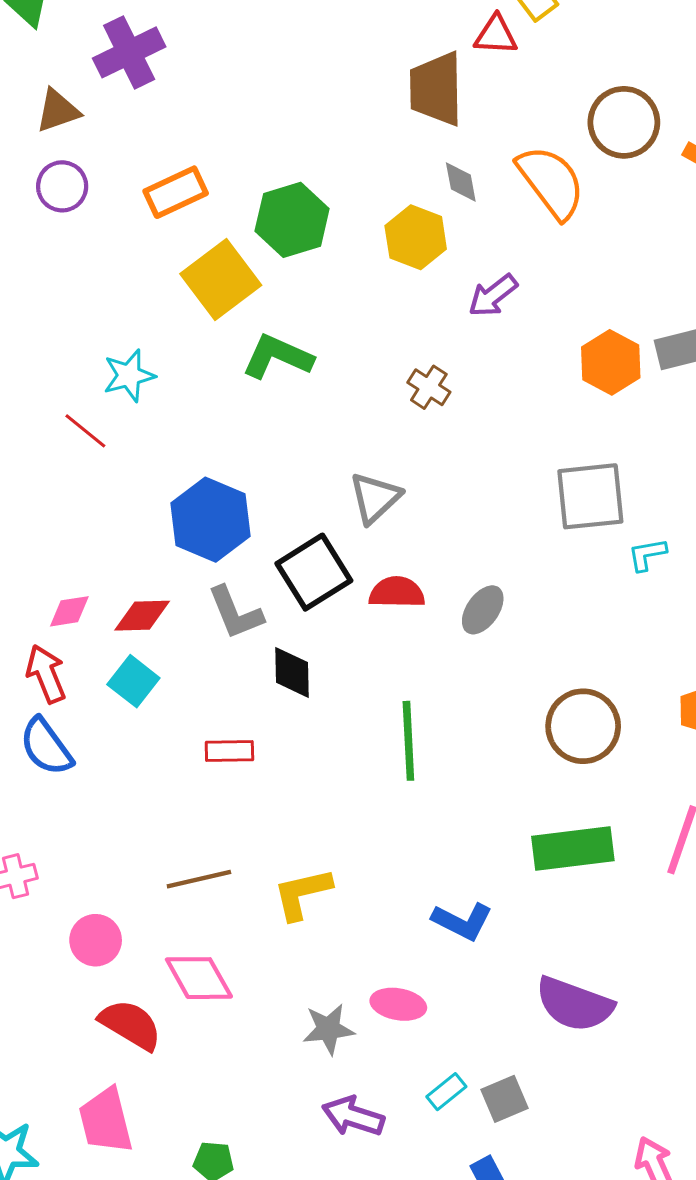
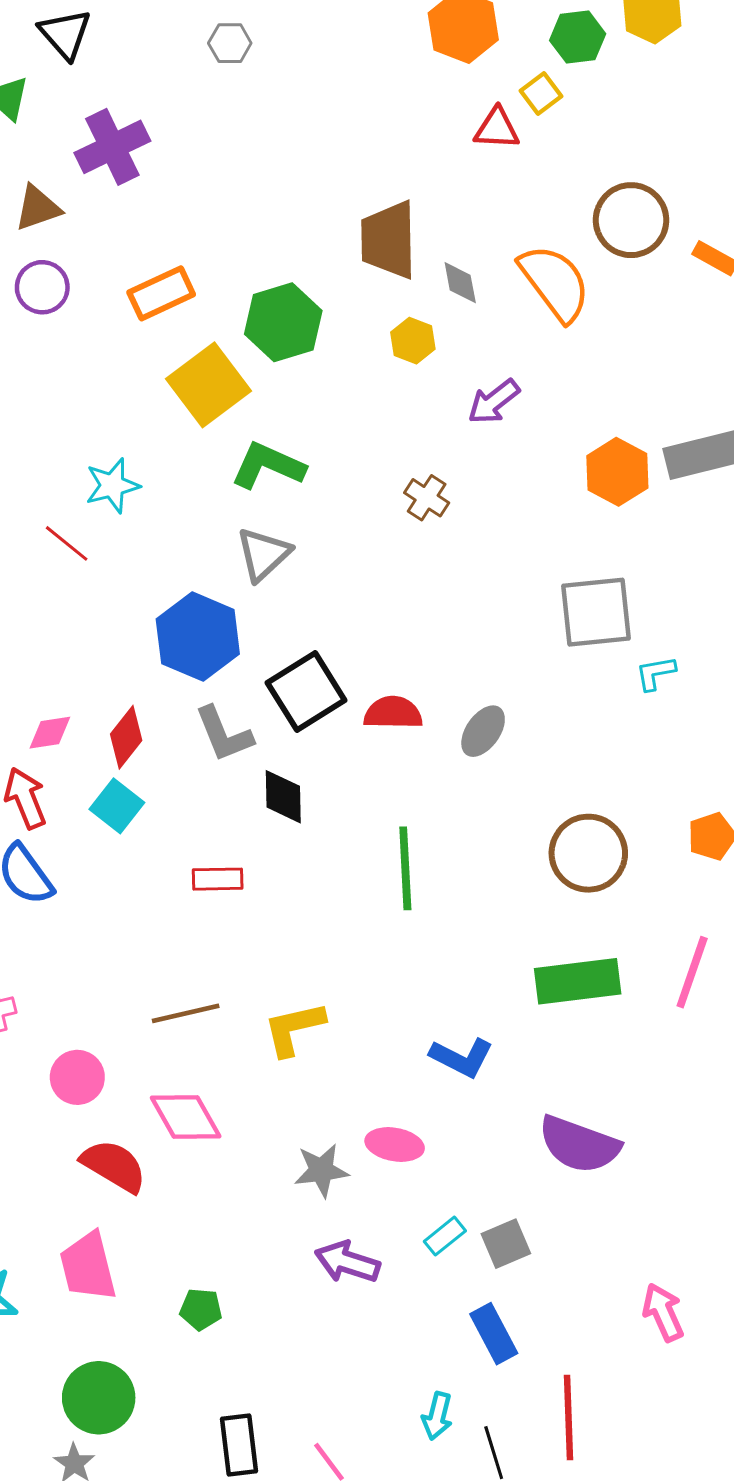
brown trapezoid: (436, 89) -> (388, 240), moved
yellow hexagon: (416, 237) -> (413, 341), size x0.7
gray triangle: (375, 498) -> (263, 554), moved
red diamond: (142, 616) -> (126, 737), turned -50

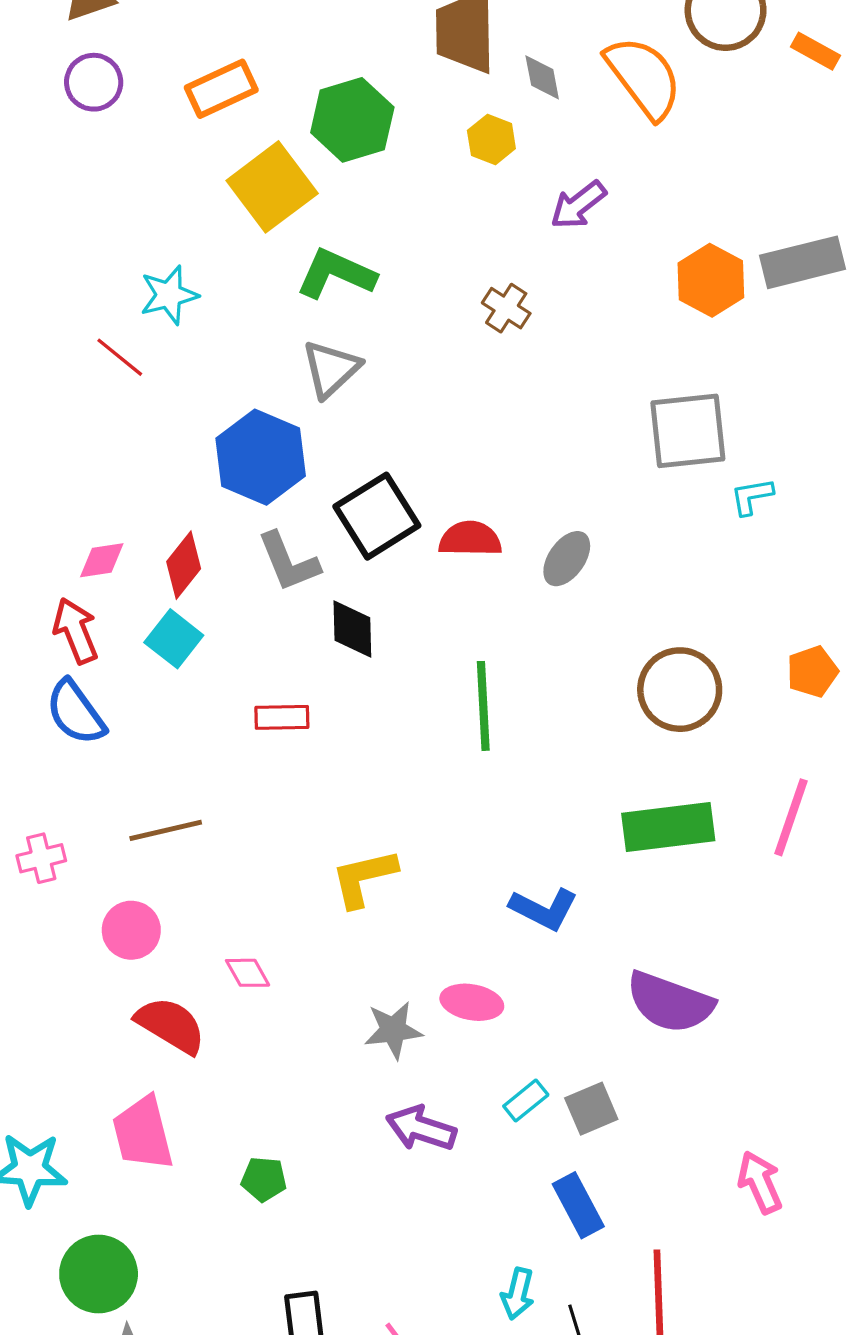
brown line: (186, 1013) -> (166, 830), moved
pink diamond: (186, 1117) -> (248, 973), size x0.6
green circle: (99, 1398) -> (99, 1274), moved

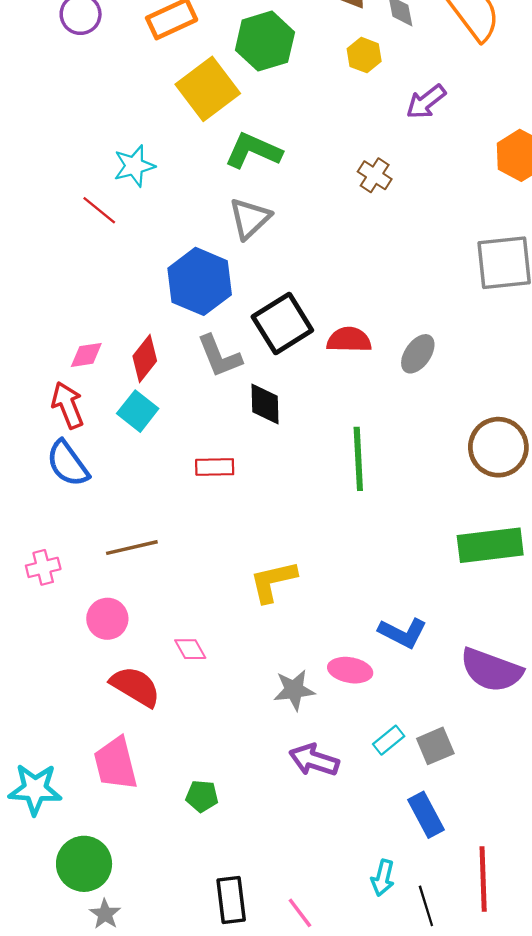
blue L-shape: (544, 909) -> (403, 633), moved

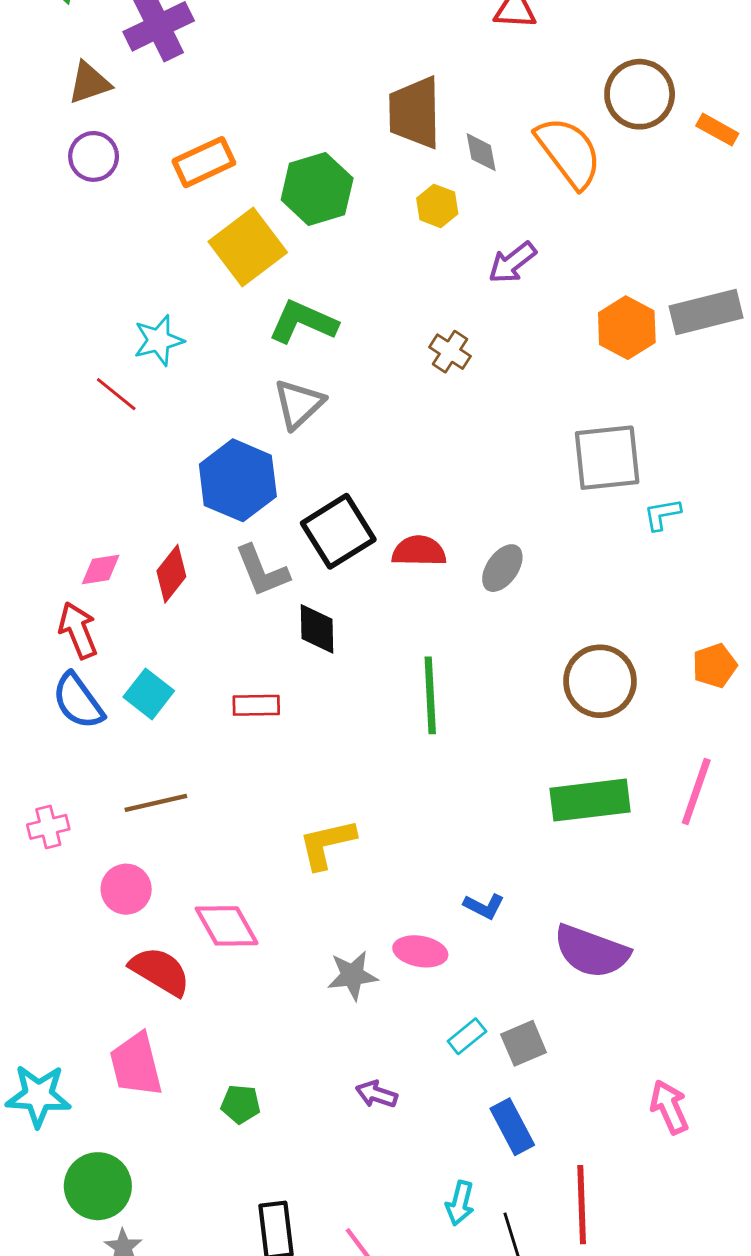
cyan square: (138, 411) -> (149, 694), moved
blue L-shape: (403, 633) -> (484, 906), size x0.7
pink diamond: (190, 649) -> (227, 926), size x1.6
purple arrow: (314, 760) -> (376, 1094), moved, size x0.7

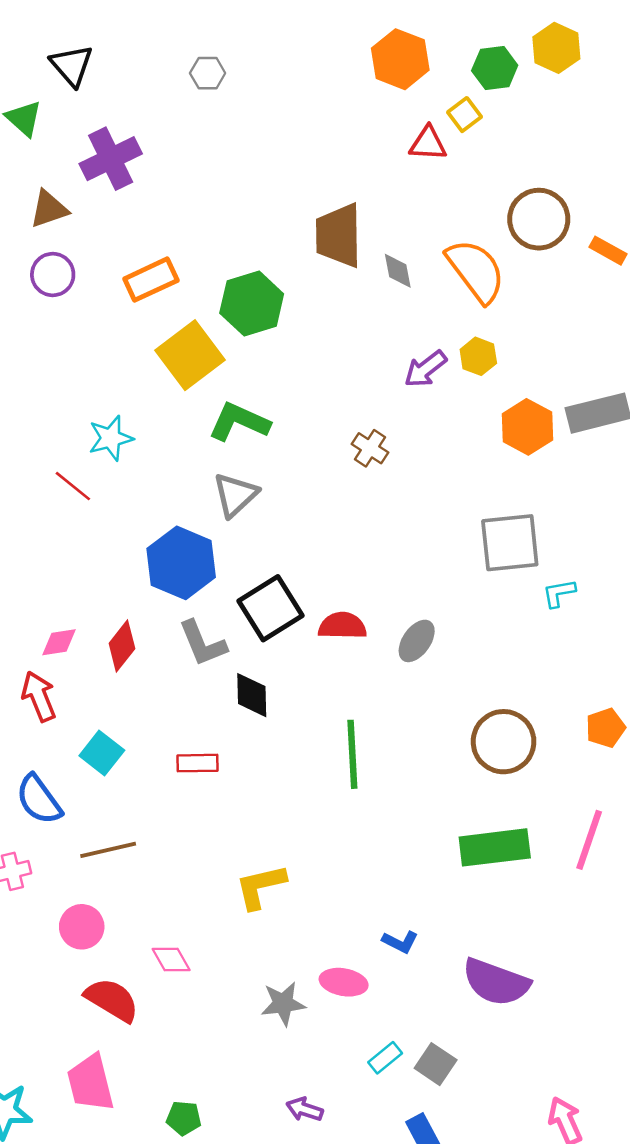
yellow hexagon: (437, 206) -> (478, 356), moved
blue semicircle: (78, 701) -> (39, 800), moved
pink diamond: (227, 926) -> (171, 960), size x0.7
gray square: (524, 1043) -> (436, 1064), turned -33

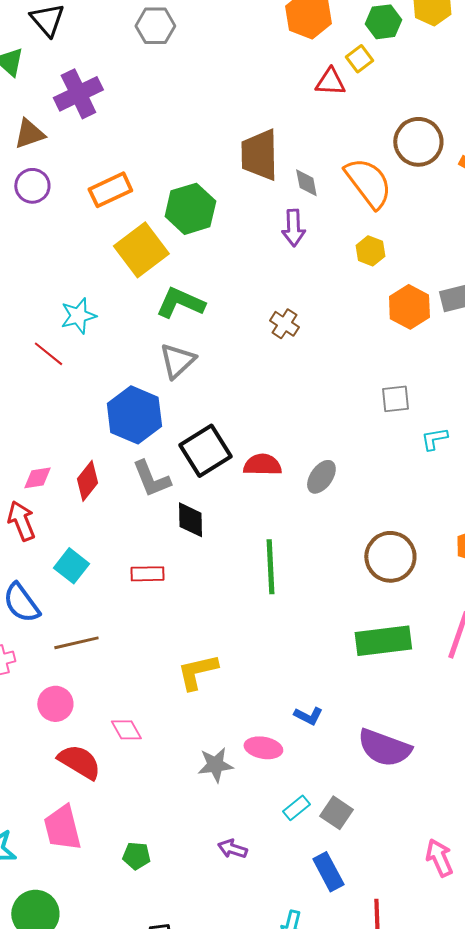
gray hexagon: (208, 73) -> (155, 26), size x1.4
purple arrow: (425, 369) -> (293, 228), moved, turned -54
gray square: (510, 543) -> (395, 399), size x0.6

